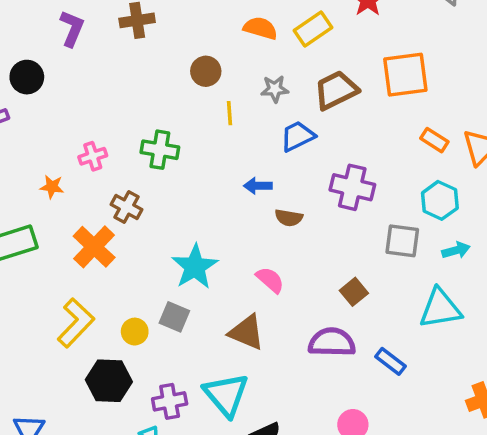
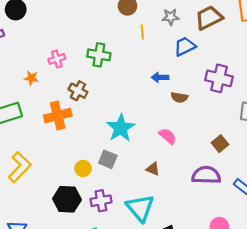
orange cross: (94, 247) -> (58, 116), turned 32
yellow L-shape: (76, 323) -> (20, 167), moved
brown triangle: (247, 332) -> (153, 169), size x0.6
purple cross: (170, 401) -> (101, 201), moved

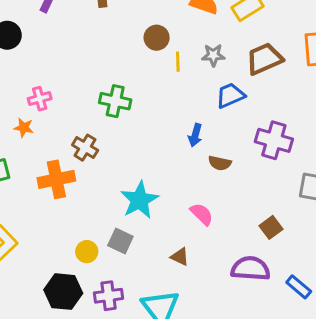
yellow line: (142, 32) -> (178, 62), moved
pink cross: (57, 59) -> (40, 99), moved
blue arrow: (160, 77) -> (195, 135), turned -77

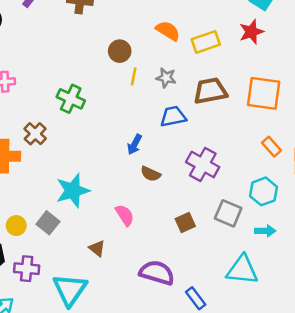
brown square: (271, 227) -> (185, 222), moved

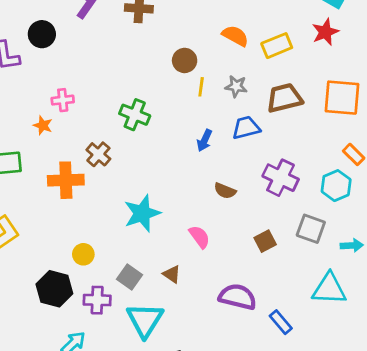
blue arrow: (135, 144) -> (205, 140), moved
cyan hexagon: (263, 191) -> (336, 186), moved
gray square: (48, 223) -> (130, 277), moved

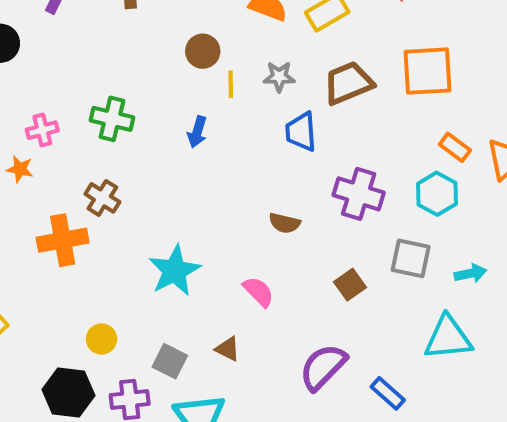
green cross: (135, 115) -> (112, 119), moved
blue trapezoid: (246, 128) -> (301, 132), turned -72
blue arrow: (205, 140) -> (197, 132), moved
purple semicircle: (238, 297) -> (323, 367), turned -51

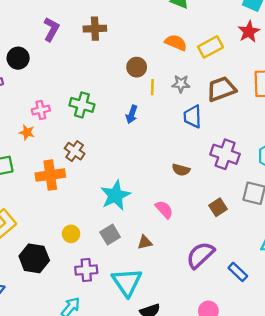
brown triangle: (228, 349) -> (145, 242), turned -42
gray square: (170, 361) -> (110, 235), moved, turned 30
black hexagon: (68, 392) -> (34, 258), moved

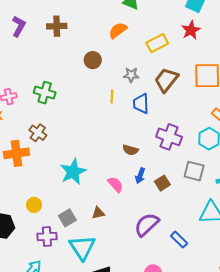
orange semicircle: (176, 43) -> (118, 30), moved, turned -60
yellow line: (152, 87) -> (112, 97), moved
brown trapezoid: (221, 89) -> (166, 80), turned -32
blue arrow: (132, 114) -> (140, 176), moved
gray square: (110, 235) -> (67, 218), moved

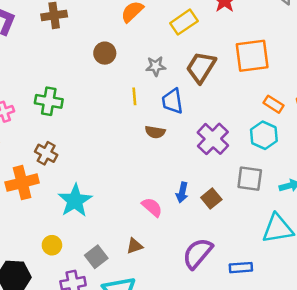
purple cross: (169, 137) -> (213, 139), turned 30
brown semicircle: (130, 150) -> (155, 132), moved
cyan star: (73, 172) -> (75, 201), moved
blue rectangle: (179, 240) -> (241, 268), turned -42

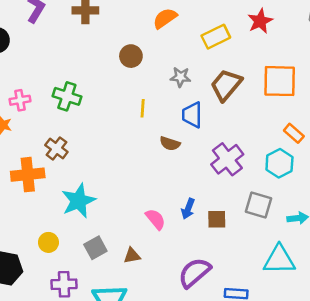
yellow line: (134, 96) -> (143, 108), moved
brown square: (211, 198) -> (217, 219), turned 30
gray square: (96, 257) -> (95, 248), moved

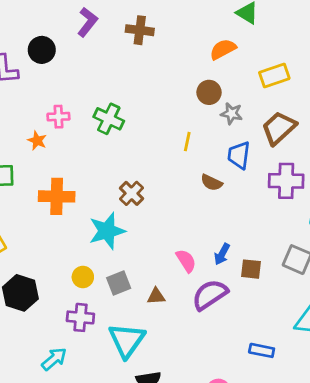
brown circle: (131, 56) -> (209, 92), moved
brown cross: (56, 149) -> (131, 193), moved
purple cross: (227, 159) -> (286, 181), moved, turned 32
yellow circle: (48, 242) -> (83, 277), moved
purple semicircle: (194, 273) -> (210, 295), moved

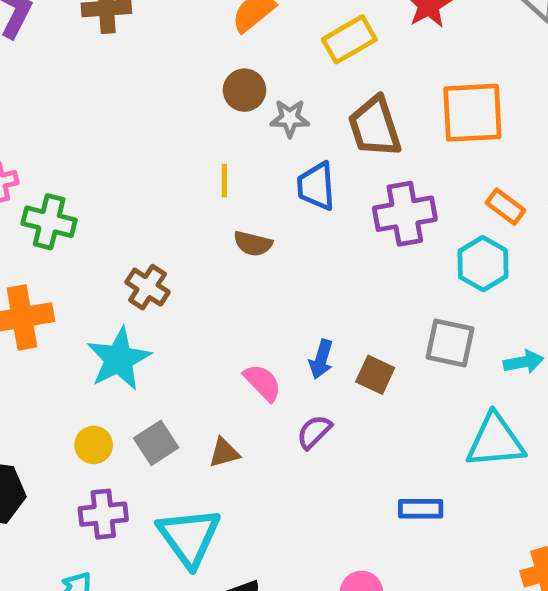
green cross: (109, 119) -> (49, 222), moved
brown trapezoid: (279, 128) -> (375, 127), turned -54
brown semicircle: (211, 183) -> (253, 244), moved
brown square: (251, 269) -> (375, 375), turned 30
purple semicircle: (210, 295) -> (314, 432), size x0.6

